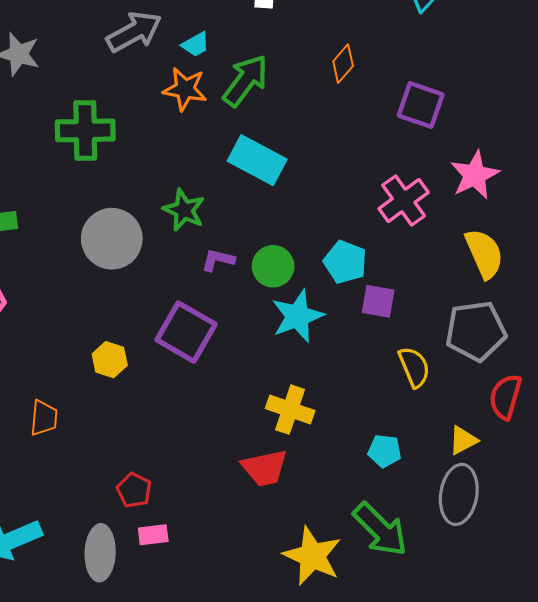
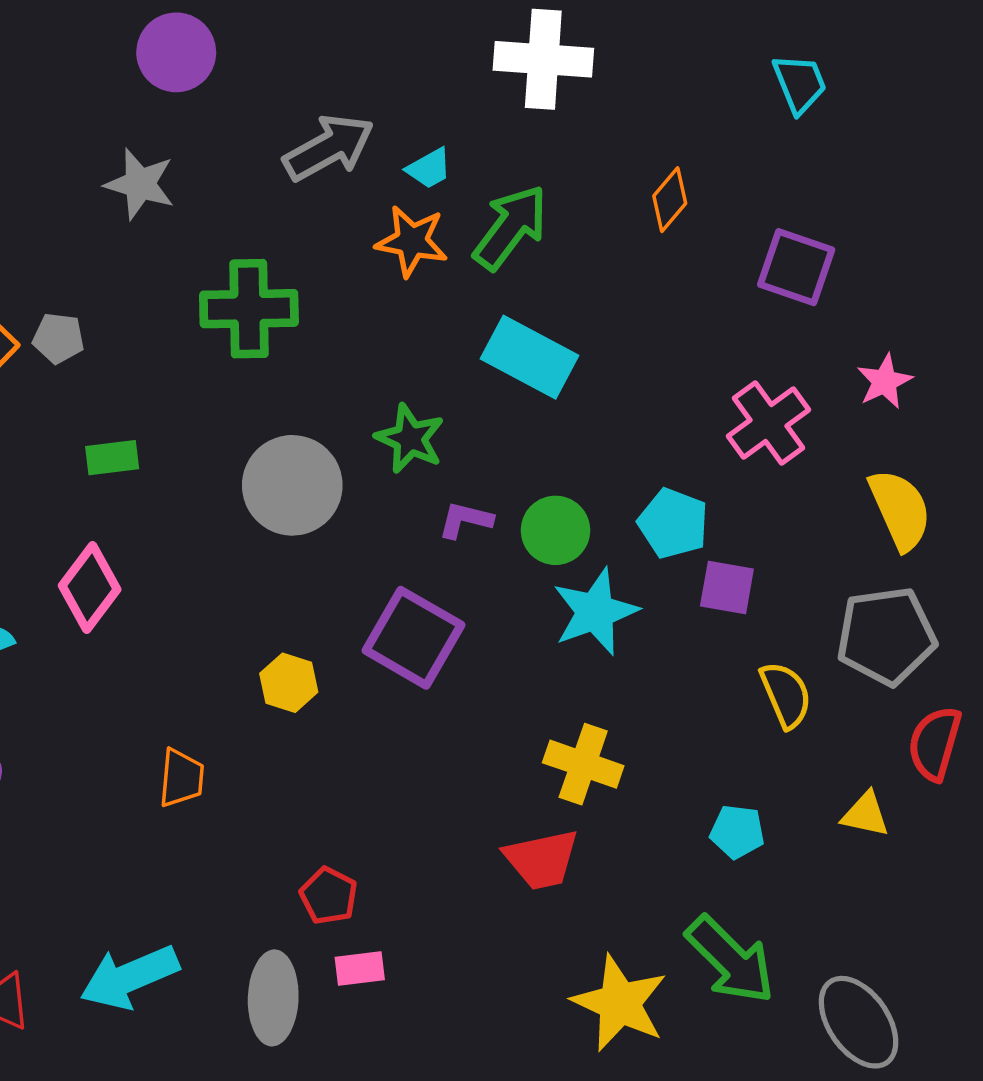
pink star: (475, 175) -> (885, 381), size x0.7
yellow triangle: (463, 440) -> (865, 814), turned 40
gray ellipse: (459, 494) -> (859, 1022), moved, turned -44

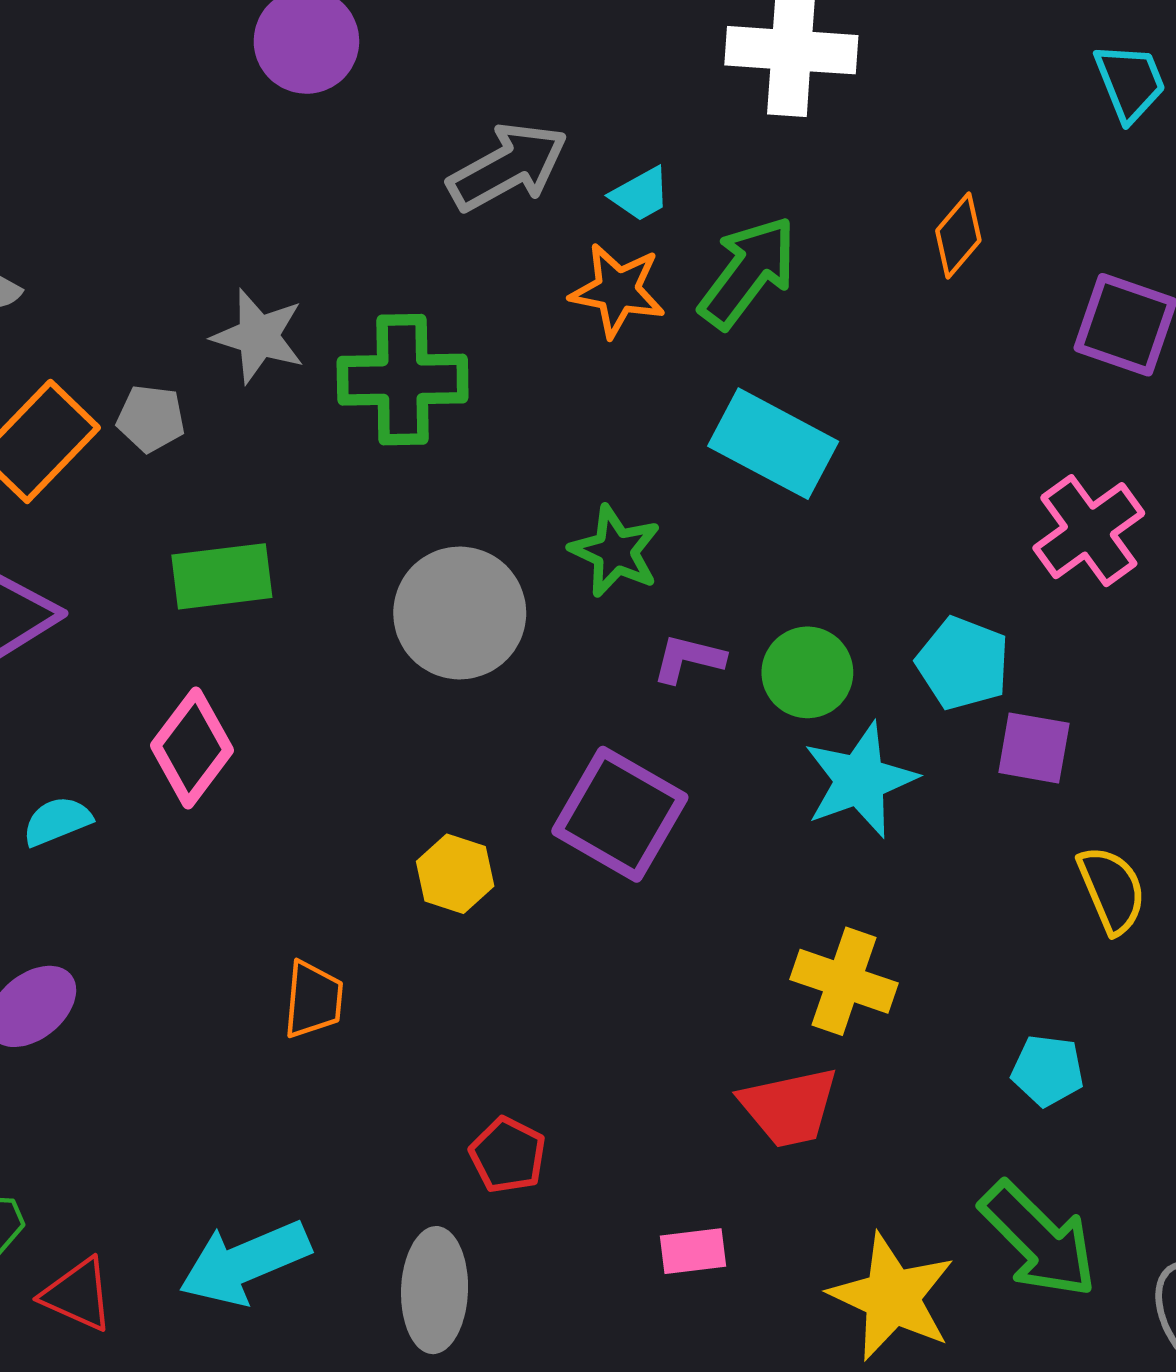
gray star: (140, 184) -> (258, 336), moved
green rectangle: (112, 458) -> (222, 576), size x1.4
pink rectangle: (360, 968) -> (693, 1251), moved

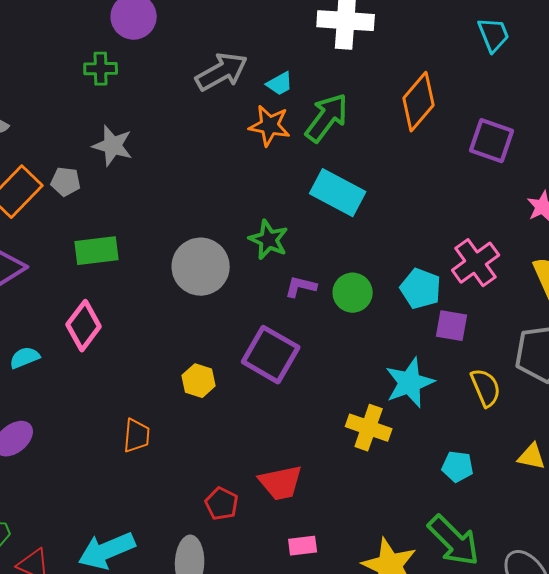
orange diamond: (958, 236) -> (419, 102), size x1.6
green cross: (403, 380) -> (101, 69), moved, size x0.6
pink cross: (1089, 531) -> (476, 263), moved
cyan star: (860, 780) -> (410, 383), moved
red trapezoid: (789, 1107) -> (281, 483), moved

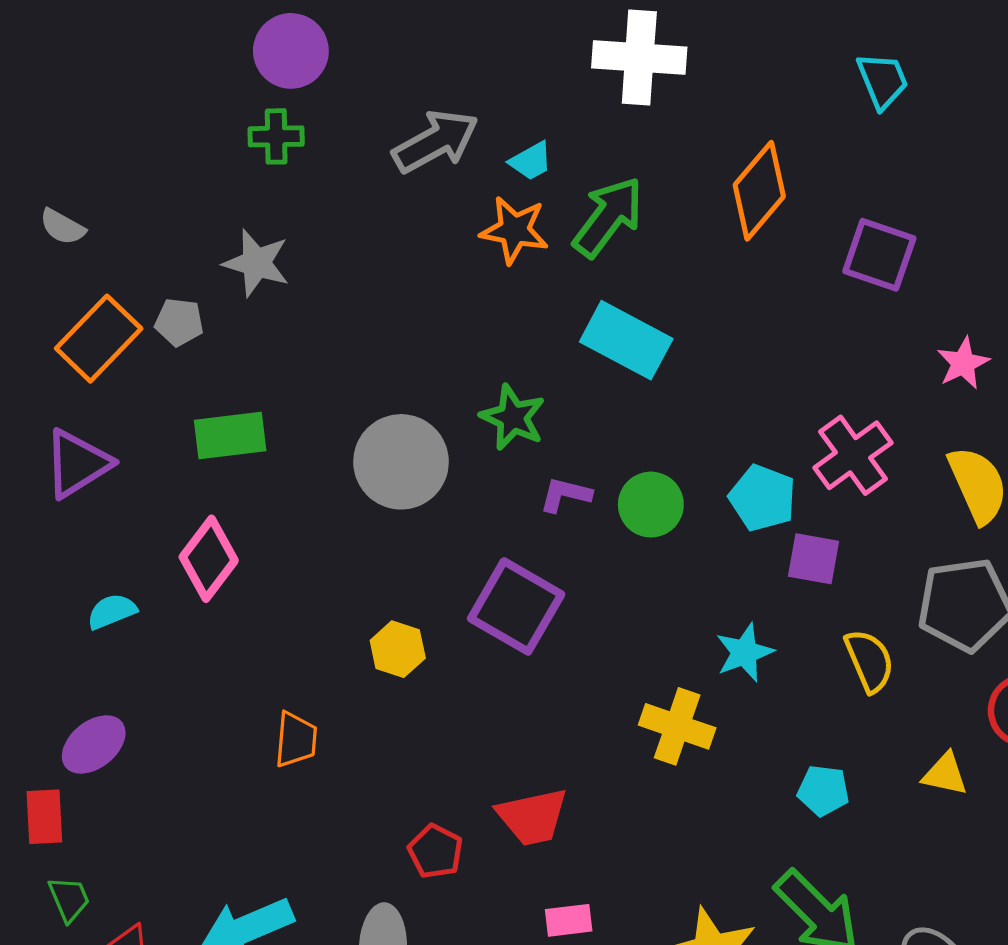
green cross: (101, 69) -> (276, 136), moved
cyan star: (410, 383) -> (745, 652), size x0.7

